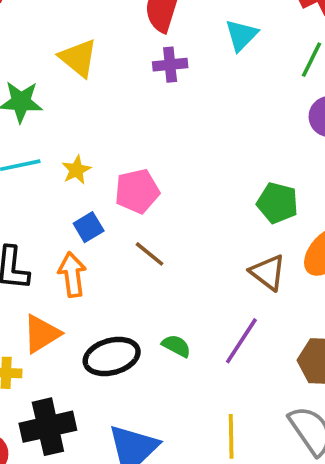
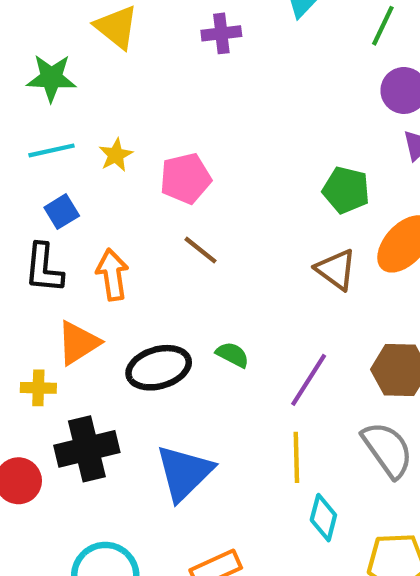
blue square: (89, 227) -> (62, 212), moved
purple line: (241, 341) -> (309, 380), moved

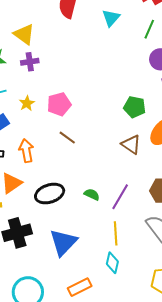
purple cross: (221, 33) -> (30, 62), moved
yellow star: (116, 155) -> (27, 103), moved
green semicircle: (232, 355) -> (92, 194), moved
cyan diamond: (323, 518) -> (112, 263), moved

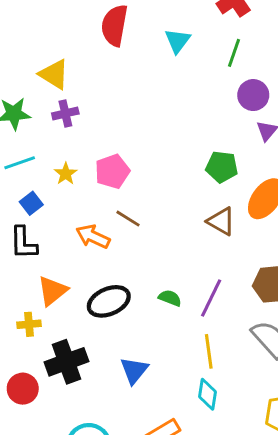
orange arrow: (26, 151) -> (93, 237), moved, turned -50
blue triangle: (63, 242) -> (134, 370), size x0.7

